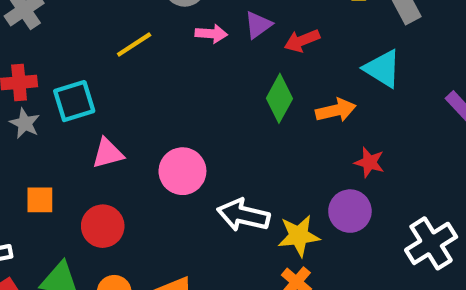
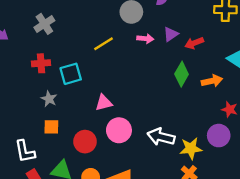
gray star: (25, 123) -> (49, 99), moved
pink triangle: (108, 153) -> (104, 103), moved
pink circle: (182, 171) -> (119, 130), moved

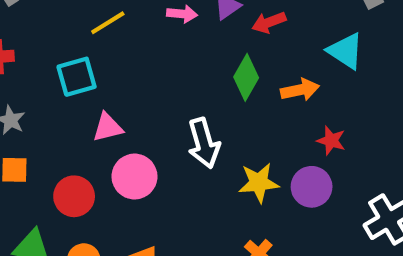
cyan square: (71, 74) -> (77, 77), moved
white arrow: (161, 137) -> (204, 143), moved, turned -120
yellow star: (191, 148) -> (259, 183), moved

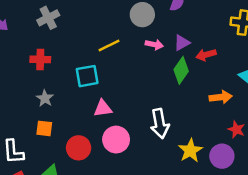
green diamond: (246, 77) -> (181, 70), moved
yellow star: (259, 183) -> (190, 151), turned -30

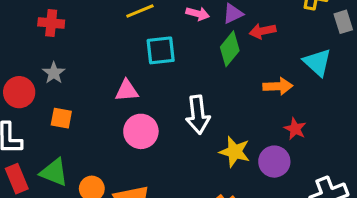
cyan square: (87, 76) -> (161, 50), moved
orange square: (44, 128) -> (61, 118), moved
red circle: (79, 148) -> (19, 92), moved
yellow star: (190, 151) -> (235, 152), turned -30

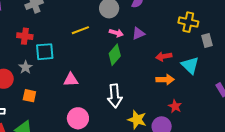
red arrow: (263, 31) -> (164, 56), moved
green diamond: (230, 49) -> (115, 55), moved
cyan square: (161, 50) -> (45, 52), moved
pink circle: (141, 131) -> (78, 118), moved

